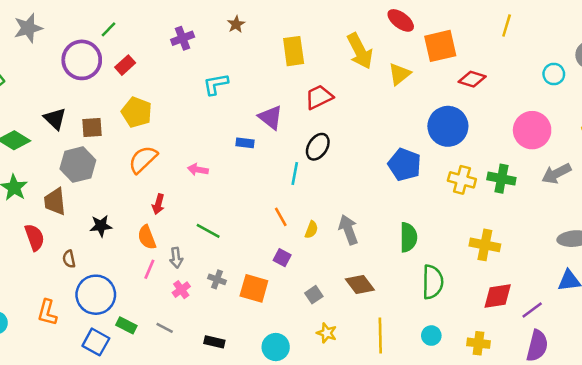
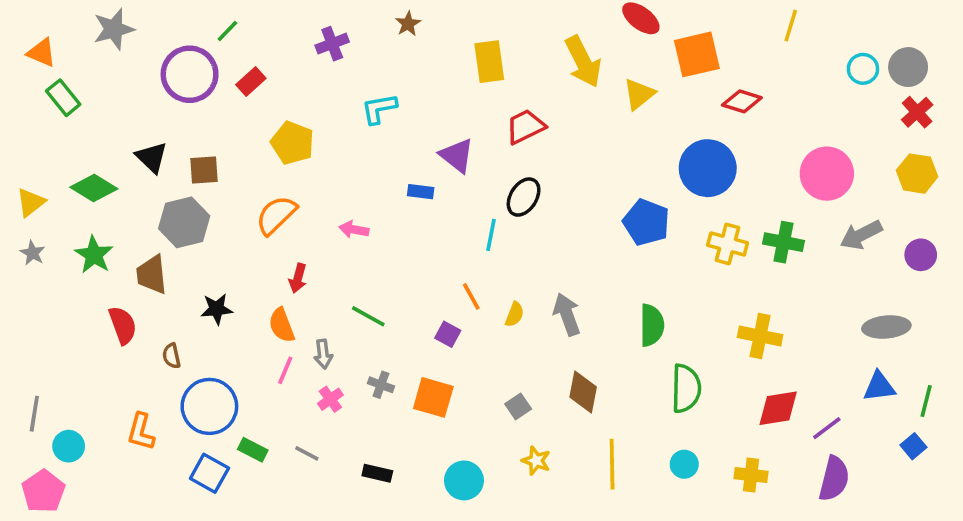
cyan circle: (554, 74) -> (863, 69), moved
yellow pentagon: (137, 112) -> (292, 143), moved
purple square: (282, 258) -> (448, 334), moved
brown diamond: (360, 285) -> (583, 392), turned 48

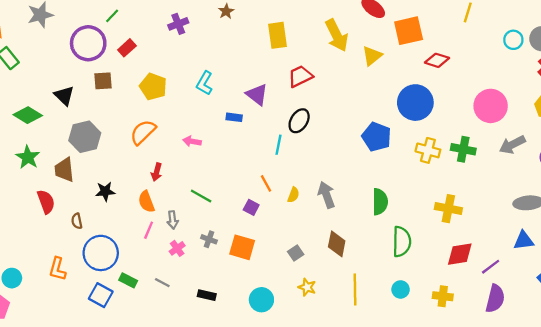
cyan L-shape: (379, 109) -> (204, 83), moved, turned -50
brown square: (204, 170) -> (103, 81), moved

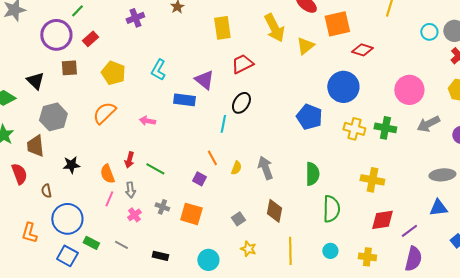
blue rectangle: (234, 117) -> (184, 100), size x1.5
red arrow: (157, 172) -> (129, 160), moved

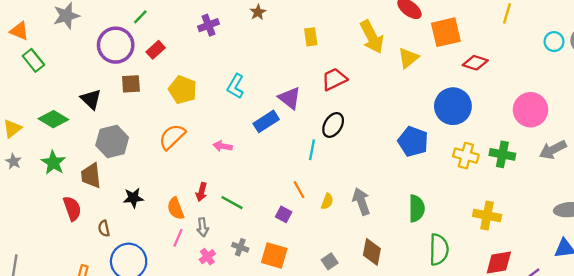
yellow rectangle: (222, 28) -> (311, 37), size x0.7
blue rectangle: (184, 100) -> (266, 121), turned -40

